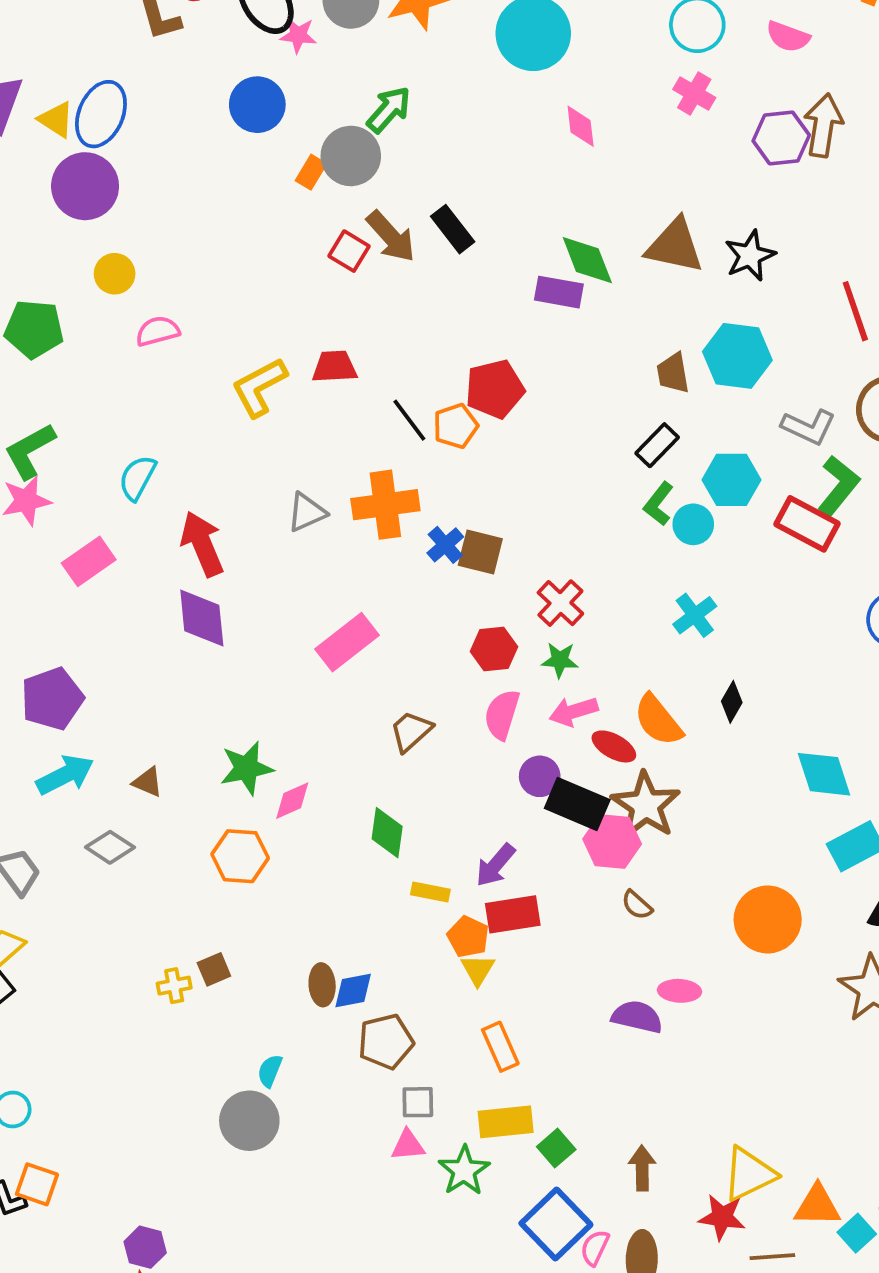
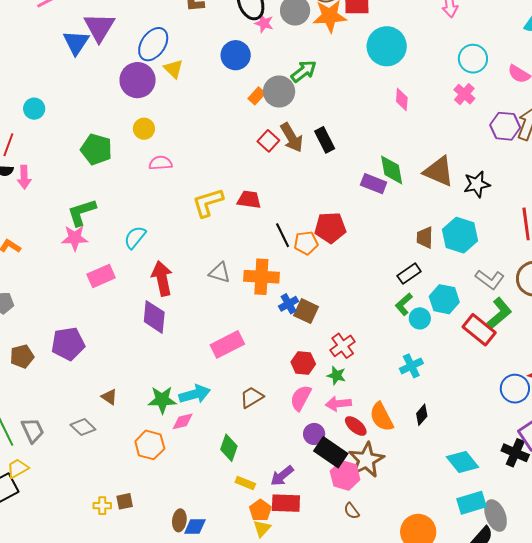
yellow triangle: (56, 120) -> (173, 69), moved
gray triangle: (307, 512) -> (220, 273), turned 30
cyan diamond: (824, 774) -> (462, 462), turned -32
cyan arrow: (65, 775) -> (195, 394), moved

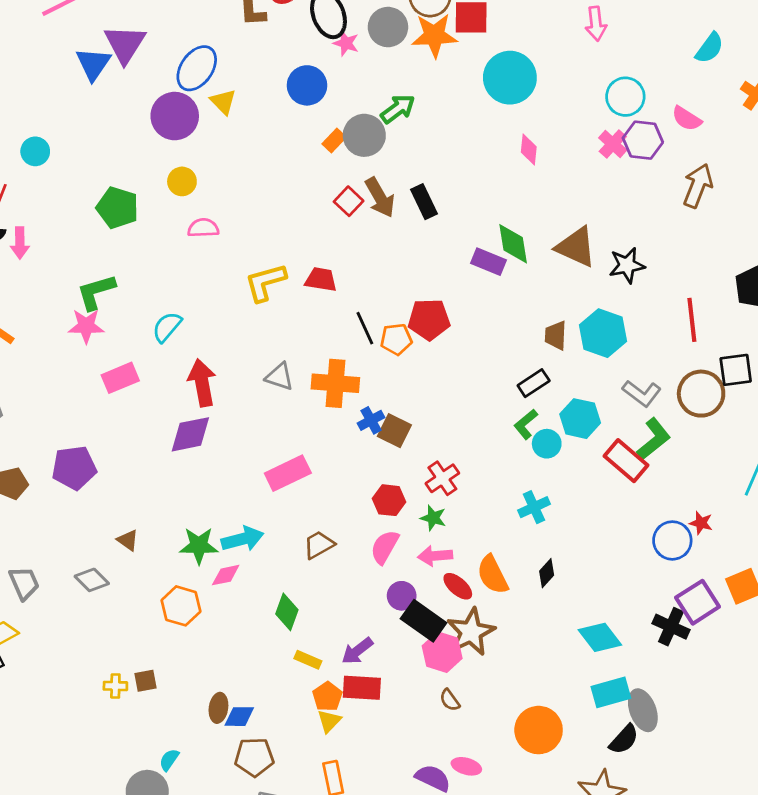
purple hexagon: (505, 126) -> (643, 140), moved
purple diamond: (154, 317) -> (190, 434), turned 72

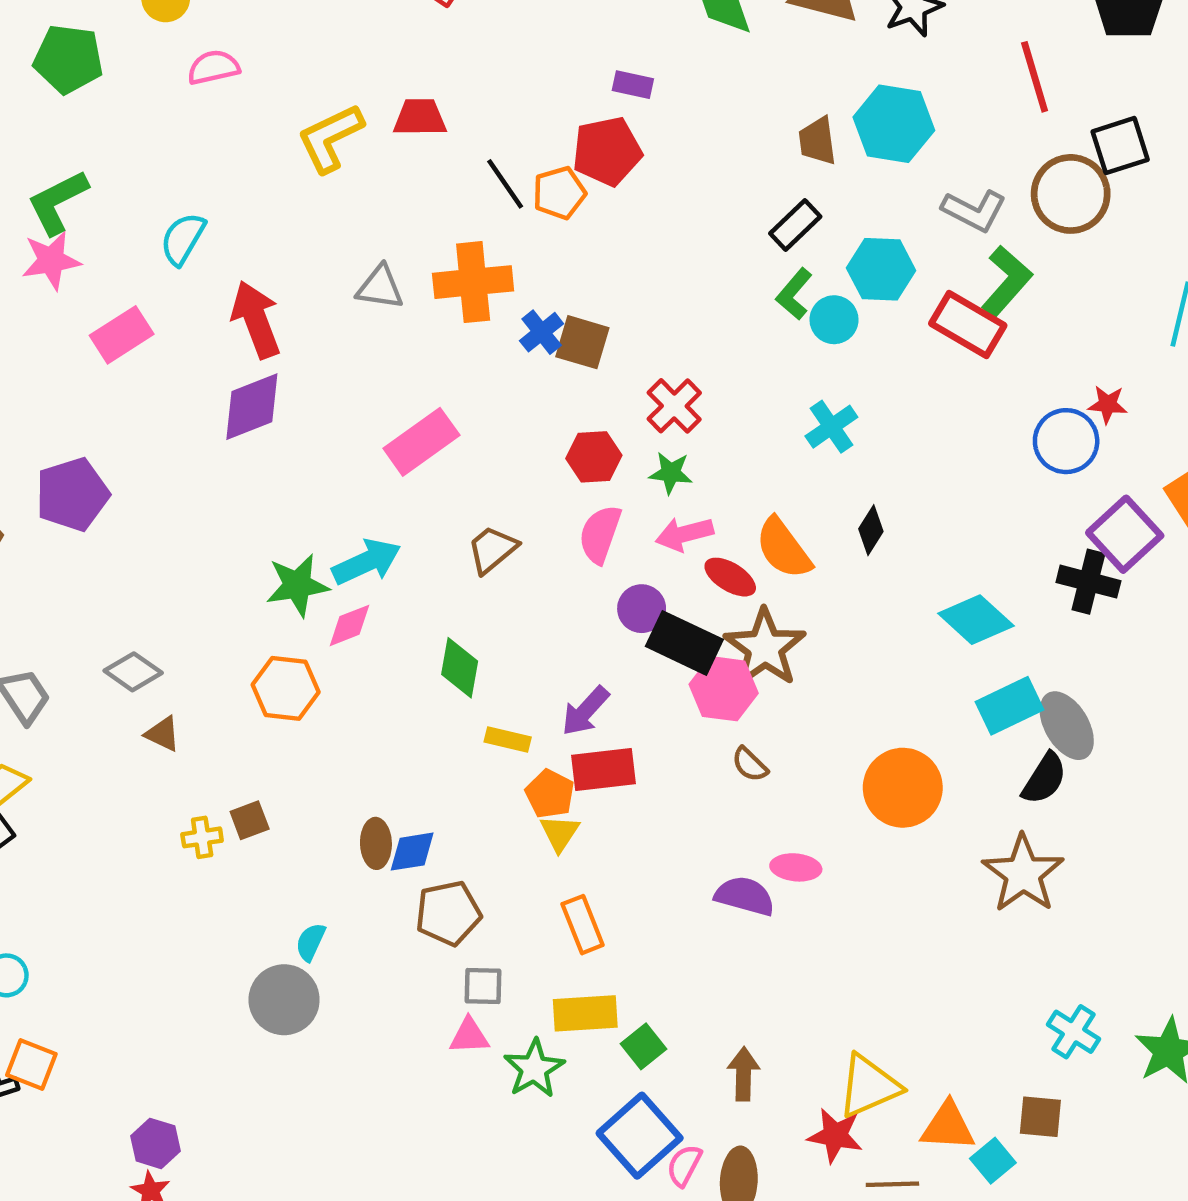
purple rectangle: (488, 262) -> (633, 85), moved, size x0.7
brown triangle: (128, 540) -> (163, 734), moved

